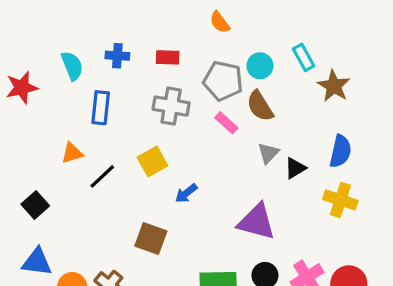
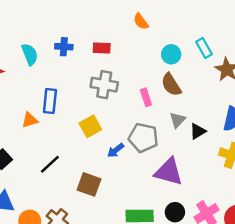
gray pentagon: (223, 81) -> (143, 138), moved
blue rectangle: (101, 108) -> (50, 101), moved
pink rectangle: (226, 123) -> (146, 97), turned 30
black line: (102, 176) -> (50, 164), moved

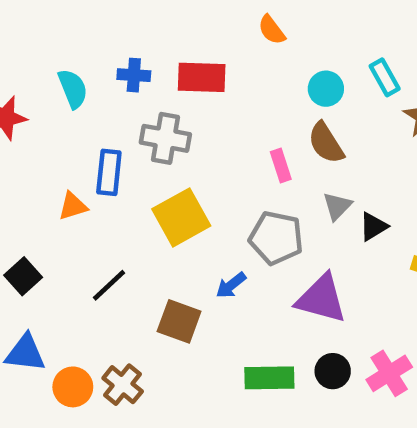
red rectangle: (102, 48) -> (202, 77), size x1.5
gray cross: (104, 85) -> (165, 138), moved
yellow square: (90, 126) -> (181, 217), size x1.4
blue arrow: (116, 150) -> (231, 285), moved

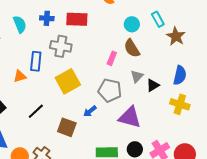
pink rectangle: (281, 165) -> (112, 58), turned 40

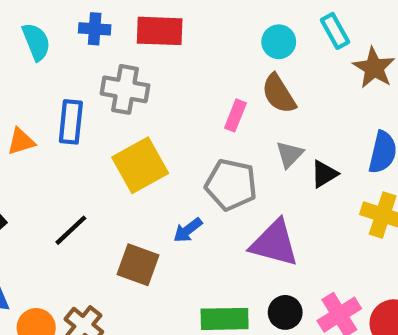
orange triangle: (20, 76) -> (21, 141), moved

